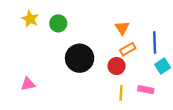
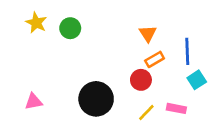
black circle: (80, 58) -> (96, 99), moved
yellow line: (121, 93) -> (146, 112), turned 40

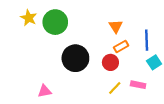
green circle: (70, 28) -> (55, 22), size x1.5
black circle: (96, 99) -> (75, 58), moved
pink triangle: (34, 102) -> (45, 91), moved

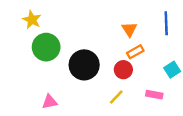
green circle: (55, 22) -> (46, 47), moved
blue line: (147, 40) -> (166, 23), moved
yellow line: (115, 88) -> (116, 97), moved

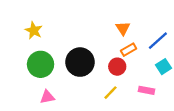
yellow star: (32, 20) -> (34, 30), moved
blue line: (166, 23) -> (158, 41), moved, turned 50
green circle: (46, 47) -> (41, 64), moved

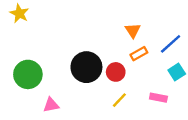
yellow star: (34, 30) -> (19, 13), moved
green circle: (41, 64) -> (28, 74), moved
red circle: (117, 67) -> (116, 72), moved

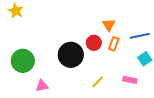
blue line: (171, 44) -> (140, 36), turned 30
orange rectangle: (139, 54) -> (114, 44), turned -40
red circle: (116, 72) -> (94, 43), moved

